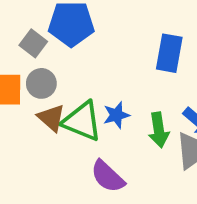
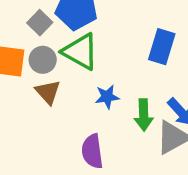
green triangle: (82, 121) -> (80, 52), moved
purple semicircle: (108, 176) -> (92, 151), turned 32

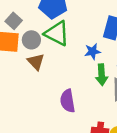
gray square: (40, 23) -> (14, 21), moved
blue star: (107, 97) -> (93, 51), moved

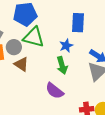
green arrow: (102, 75) -> (62, 65), moved
purple semicircle: (68, 101) -> (55, 91), turned -30

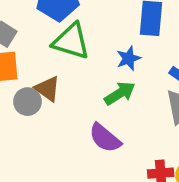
gray circle: (14, 47) -> (28, 102), moved
green arrow: (62, 65) -> (120, 93), turned -108

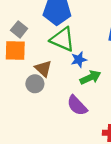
blue star: (128, 58) -> (79, 60), moved
gray circle: (28, 102) -> (35, 84), moved

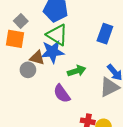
blue star: (79, 60) -> (52, 52), moved, size x1.6
brown triangle: (43, 69) -> (37, 58), turned -35

